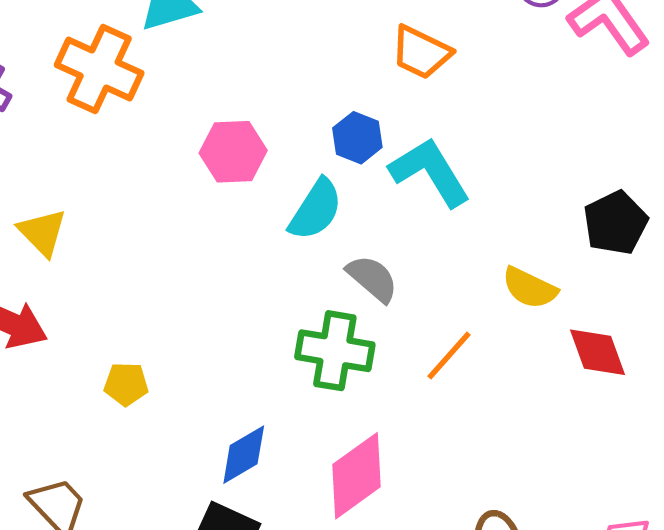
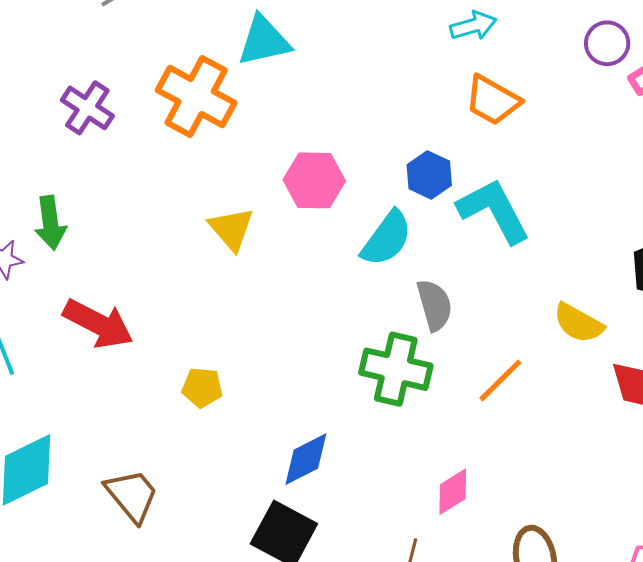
yellow triangle: (42, 232) -> (231, 229), moved
gray semicircle: (372, 279) -> (435, 305), turned 30
pink diamond: (356, 476) -> (453, 492), moved, size x0.6

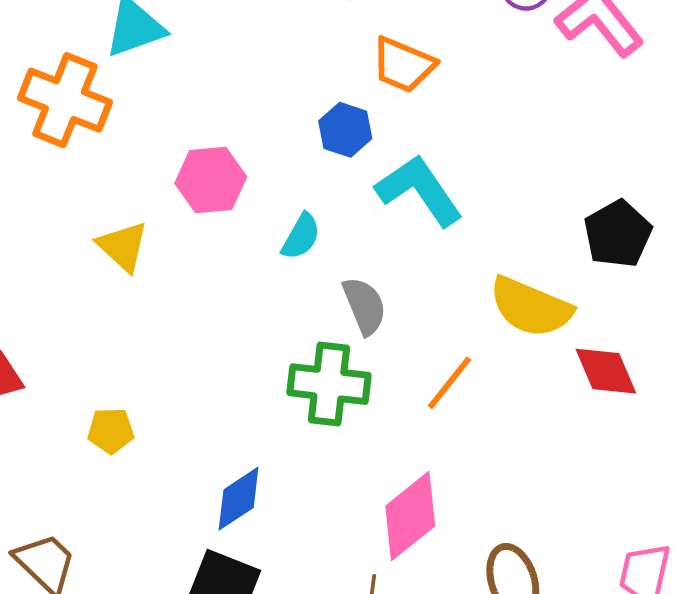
blue hexagon: (429, 175) -> (345, 130), moved
cyan semicircle: (387, 238) -> (301, 236), size x0.7
yellow semicircle: (578, 323) -> (531, 307), size x1.4
pink diamond: (453, 492) -> (410, 516), size x1.6

